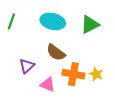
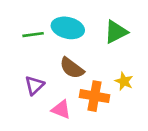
green line: (11, 21) -> (33, 35), moved, turned 63
yellow star: (96, 74) -> (124, 81), moved

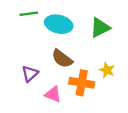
green line: (33, 35) -> (29, 14), moved

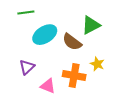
cyan ellipse: (59, 24) -> (45, 35), moved, turned -45
brown semicircle: (62, 59) -> (72, 42), moved

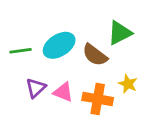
green line: (26, 13) -> (21, 51), moved
pink triangle: (48, 86) -> (63, 92), moved

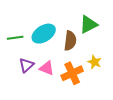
brown semicircle: (95, 55) -> (70, 41), turned -120
orange cross: (98, 99) -> (72, 73), turned -35

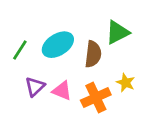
green line: (15, 38) -> (20, 50), turned -49

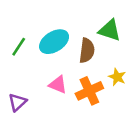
green triangle: (117, 32) -> (110, 30), turned 45
purple triangle: (35, 87) -> (17, 102), moved

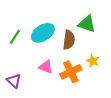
purple triangle: (17, 102) -> (14, 81), turned -35

